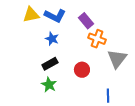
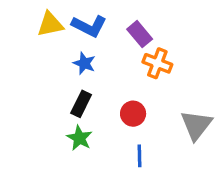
gray triangle: (117, 59) -> (196, 125), moved
black rectangle: (50, 64) -> (81, 104), turned -35
blue line: (108, 96) -> (140, 156), moved

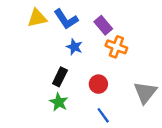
blue L-shape: (89, 26) -> (66, 19), turned 30
blue star: (84, 63) -> (74, 47), moved
blue line: (140, 156) -> (103, 115), turned -35

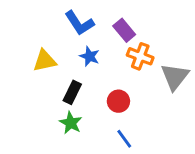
yellow triangle: (37, 18) -> (45, 61), moved
gray triangle: (145, 92) -> (175, 77), moved

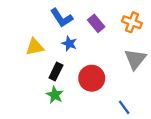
orange cross: (140, 56) -> (132, 22), moved
red circle: (118, 101) -> (92, 78), size x1.5
blue line: (124, 139) -> (124, 107), moved

